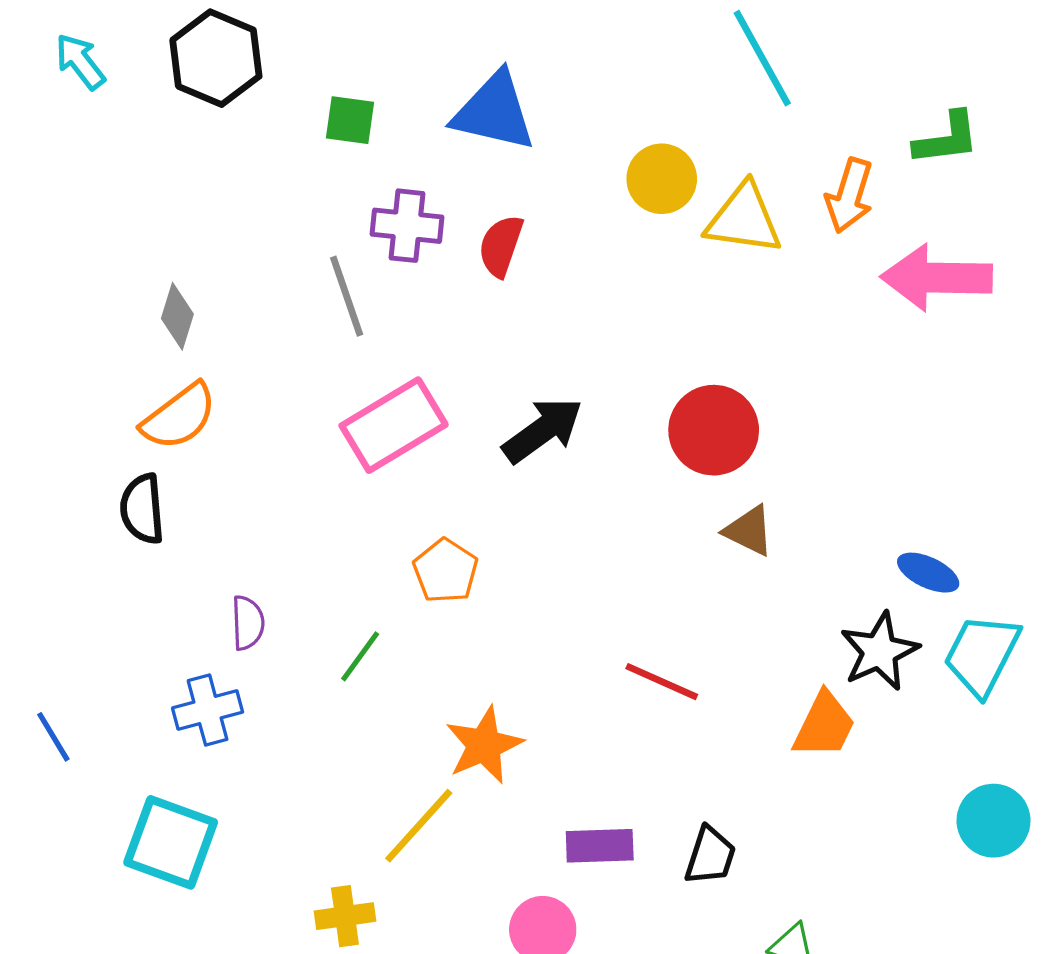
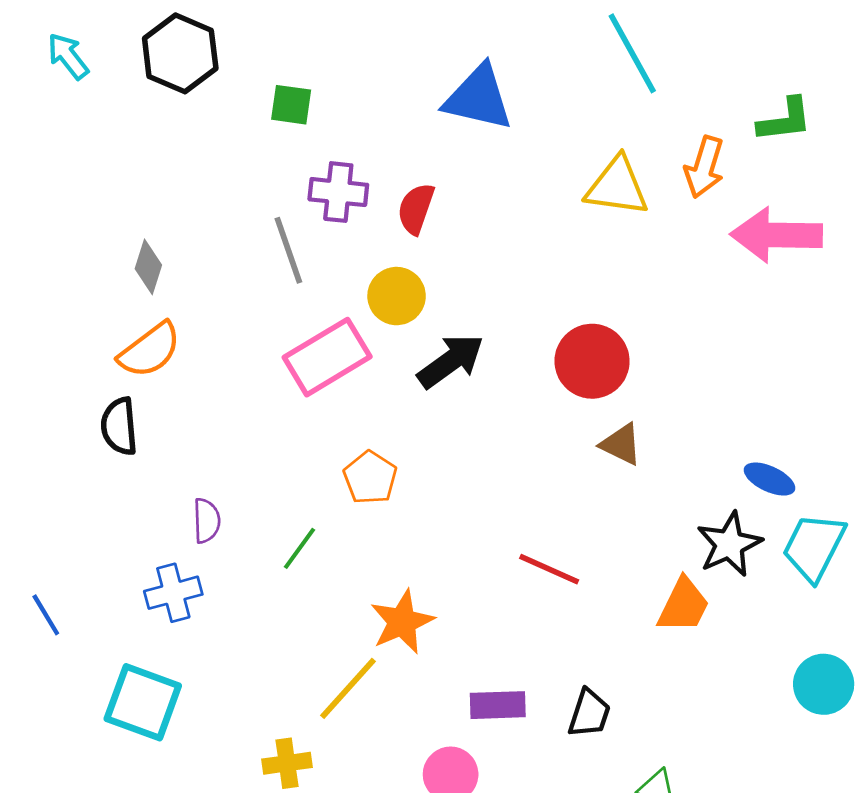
blue triangle: (494, 112) -> (478, 98), moved
yellow circle: (662, 179) -> (397, 296), moved

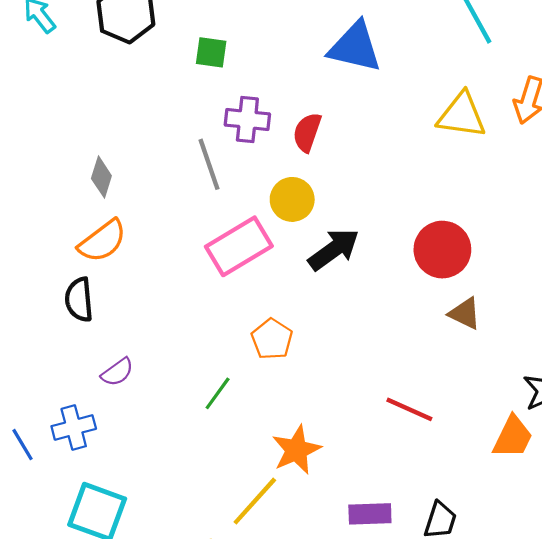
purple semicircle: (207, 521) -> (117, 372), moved, turned 56
blue cross: (173, 593) -> (74, 427), moved

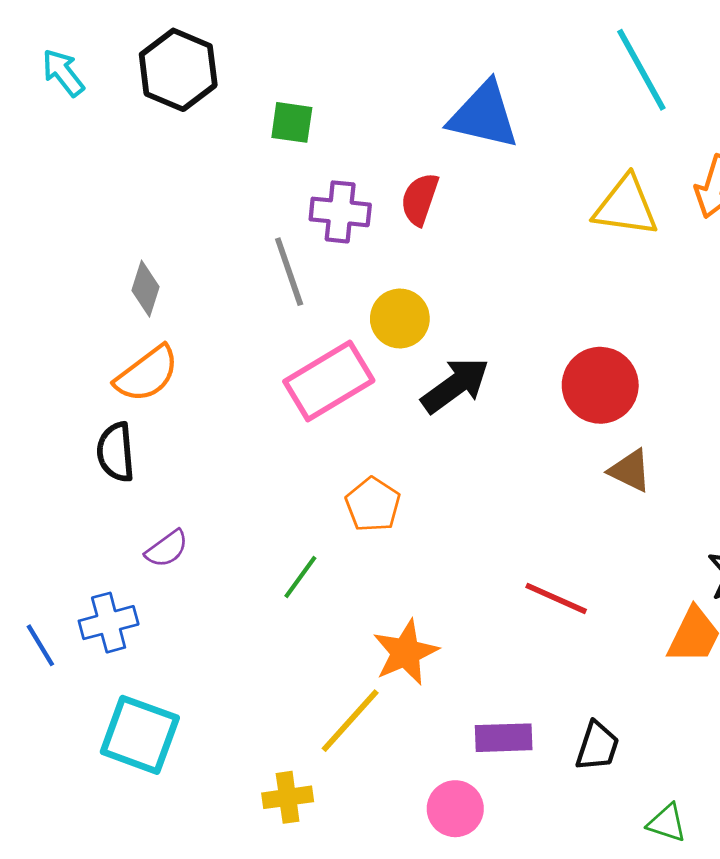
red semicircle: (307, 132) -> (420, 199), moved

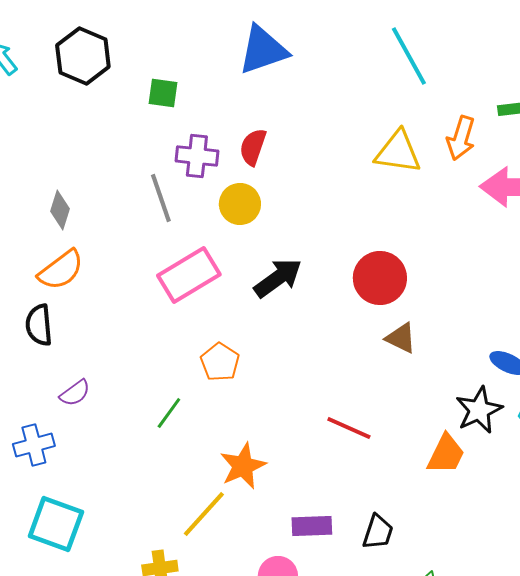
blue triangle: (484, 115) -> (263, 50), moved, turned -32
yellow circle: (400, 318) -> (240, 204), moved

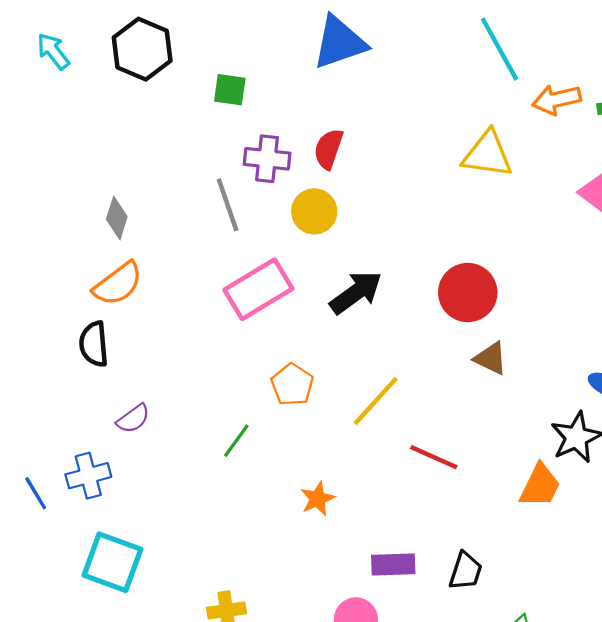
orange arrow: (461, 138) -> (557, 100), moved, turned 60
orange star: (243, 466) -> (318, 499), size x0.7
yellow line: (204, 514) -> (376, 401), moved

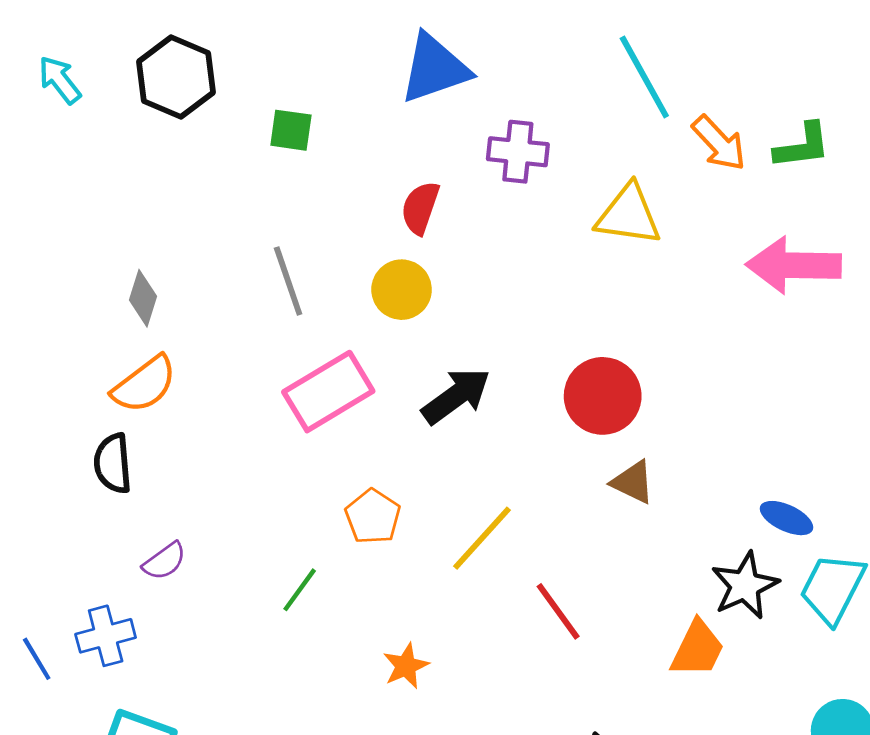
orange arrow: (557, 100) -> (719, 143), turned -120
purple cross: (267, 159) -> (518, 152), moved
red line: (434, 457) -> (558, 611), turned 30

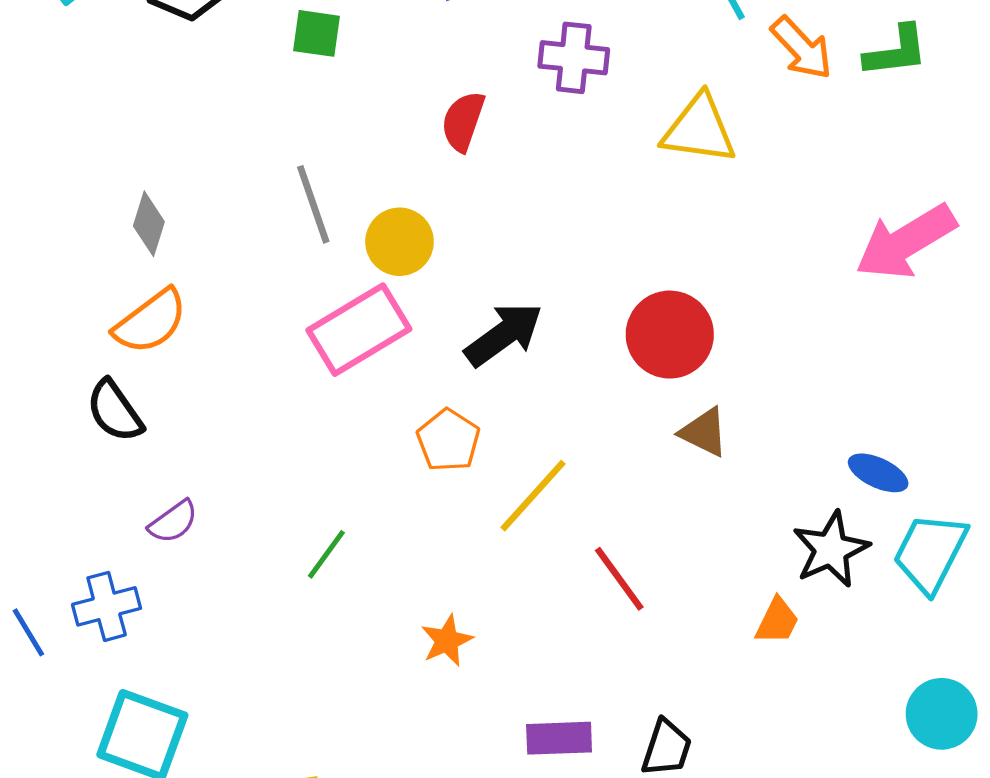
pink arrow: (794, 265) -> (906, 242), moved, turned -32
yellow circle: (402, 290) -> (400, 242), moved
black semicircle: (113, 463) -> (115, 411), turned -30
orange pentagon: (373, 517) -> (448, 440), moved
orange trapezoid: (697, 649) -> (777, 621), size x0.7

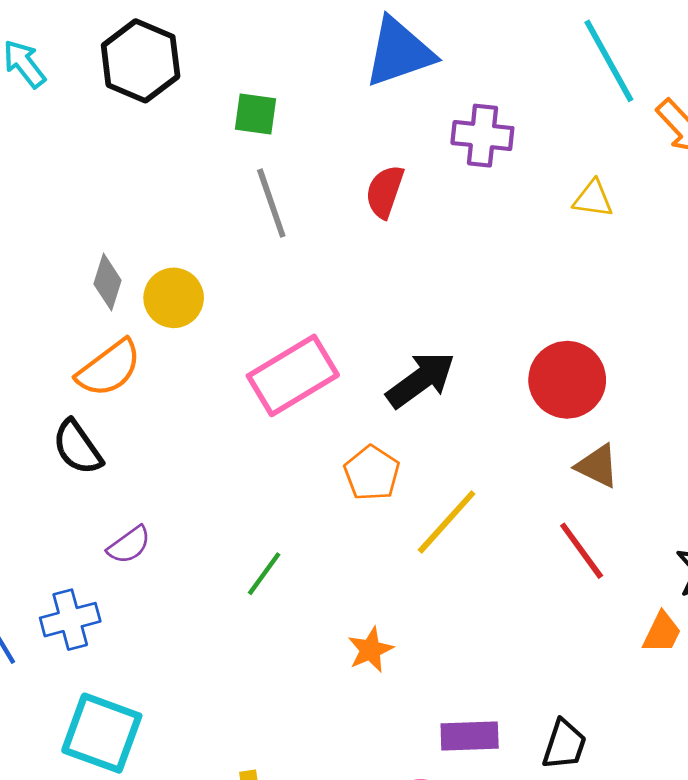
yellow triangle: (699, 129) -> (593, 199), size x0.6
gray line: (313, 204) -> (271, 203), moved
yellow circle: (400, 242) -> (174, 298), moved
red line: (619, 579) -> (582, 551), moved

